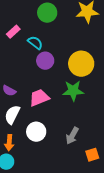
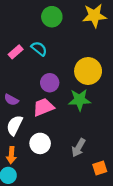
pink rectangle: (13, 32) -> (16, 52), moved
purple circle: (45, 61) -> (50, 83), moved

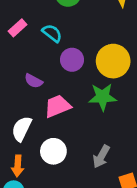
pink rectangle: (16, 52) -> (18, 28), moved
purple circle: (50, 83) -> (72, 60), moved
purple semicircle: (11, 100) -> (34, 81), moved

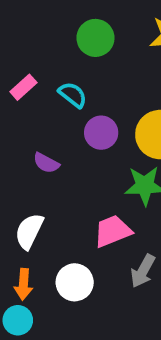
pink trapezoid: (57, 106) -> (113, 231), moved
white circle: (53, 151) -> (75, 282), moved

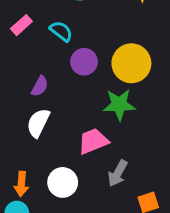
purple semicircle: (46, 163) -> (40, 86), turned -90
white semicircle: (29, 231) -> (38, 123), moved

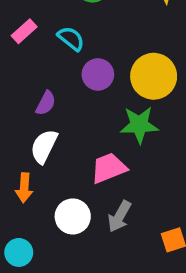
gray arrow: (118, 173) -> (119, 216), moved
orange arrow: (21, 184) -> (24, 188), moved

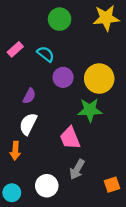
pink trapezoid: (109, 168) -> (70, 138), turned -90
white circle: (73, 216) -> (47, 186), moved

